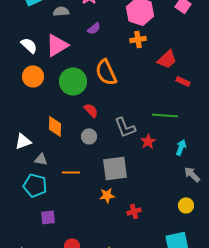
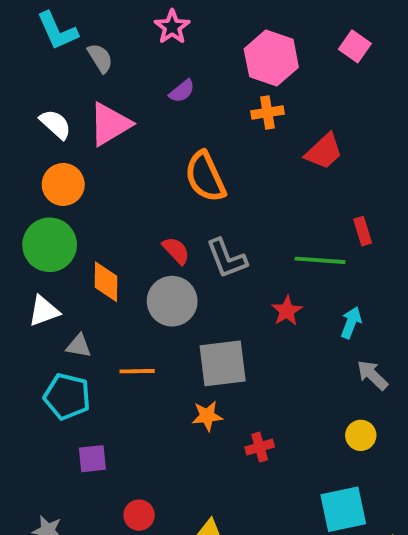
gray semicircle: (61, 11) -> (100, 58), moved, turned 63
green circle: (73, 81) -> (50, 245), moved
red rectangle: (183, 81) -> (363, 231), moved, turned 48
gray L-shape: (125, 127) -> (227, 258), moved
gray circle: (89, 136) -> (172, 301), size x1.6

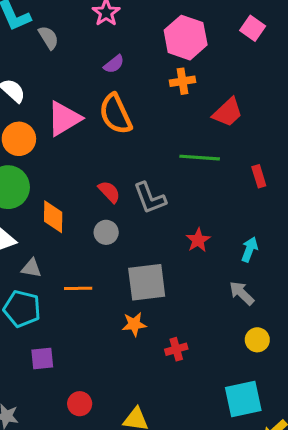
pink triangle: (110, 124) -> (64, 119), moved
orange semicircle: (205, 177) -> (115, 114), moved
green line: (320, 260) -> (200, 158), moved
gray circle: (172, 301) -> (106, 232), size x0.6
gray arrow: (372, 375) -> (242, 293), moved

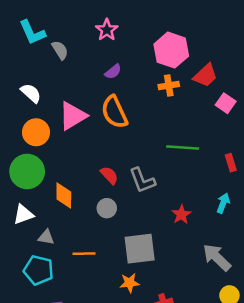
pink square: (253, 28) -> (226, 103), moved
red trapezoid: (228, 112) -> (205, 75), moved
cyan arrow: (249, 249) -> (223, 203), moved
gray arrow: (242, 293) -> (217, 257), size x1.4

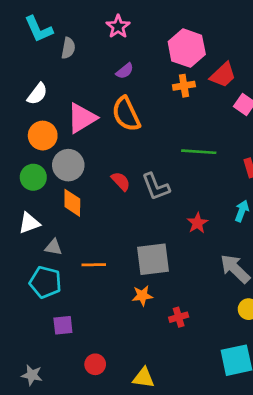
gray semicircle: (60, 50) -> (68, 48), turned 42
white semicircle: (31, 93) -> (37, 94), turned 85
green circle: (27, 171) -> (33, 177), size x0.7
gray circle: (107, 208) -> (68, 165), moved, size x1.5

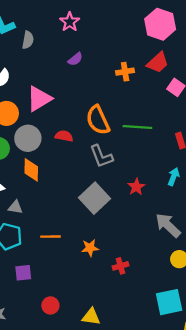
pink hexagon: (187, 48) -> (160, 24), moved
orange semicircle: (126, 114) -> (98, 120), moved
red semicircle: (121, 181) -> (64, 136), moved, turned -36
gray square: (153, 259) -> (95, 198), moved, turned -36
orange line: (94, 265) -> (50, 237), moved

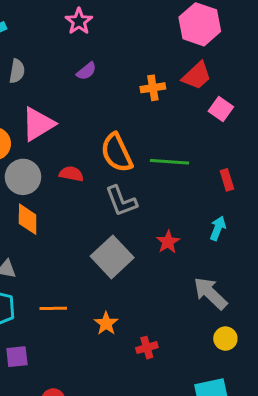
gray semicircle: (28, 40) -> (17, 71), moved
orange star: (90, 248) -> (106, 323), turned -30

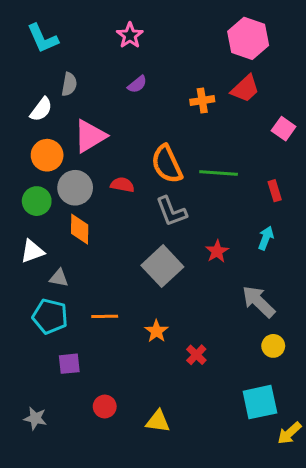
pink square: (221, 109) -> (284, 129), moved
red cross: (147, 348) -> (196, 355), turned -30

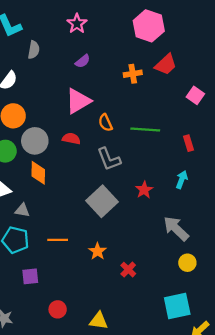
pink hexagon: (248, 38) -> (149, 26), moved
gray semicircle: (69, 84) -> (34, 50), moved
pink triangle: (90, 136) -> (78, 101), moved
orange semicircle: (167, 164) -> (105, 123), size x0.6

